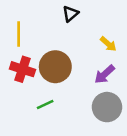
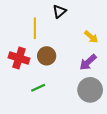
yellow line: (19, 34) -> (35, 28), moved
brown circle: (55, 67) -> (47, 56), size x0.7

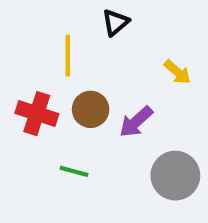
purple arrow: (88, 62) -> (136, 122), moved
green line: (38, 88) -> (74, 171), turned 40

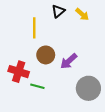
yellow arrow: (177, 72) -> (82, 14), moved
red cross: (37, 114) -> (19, 72), moved

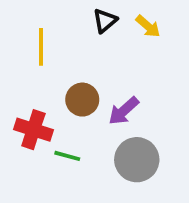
yellow line: (34, 28) -> (41, 47), moved
gray circle: (88, 88) -> (137, 160), moved

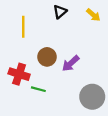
yellow arrow: (148, 26) -> (93, 15), moved
gray circle: (137, 160) -> (92, 97), moved

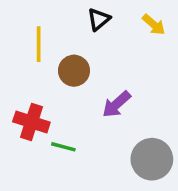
brown circle: (47, 57) -> (74, 71), moved

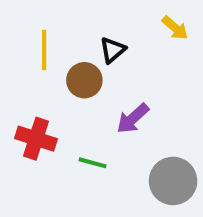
black triangle: (99, 19) -> (113, 50), moved
green line: (63, 147) -> (92, 163), moved

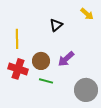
yellow line: (44, 50) -> (17, 39), moved
brown circle: (84, 80) -> (41, 61), moved

